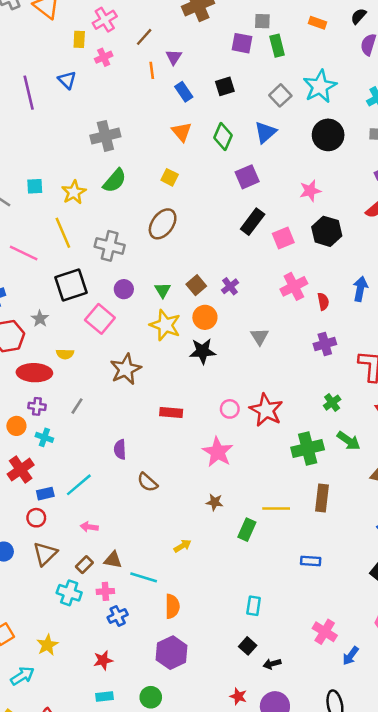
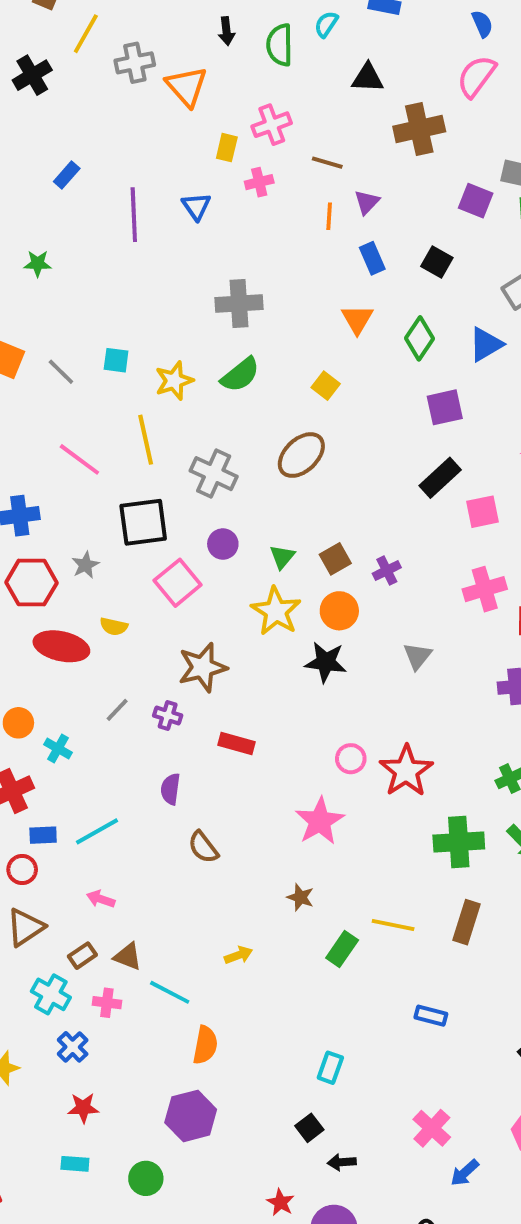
brown line: (144, 37) -> (327, 163), turned 54
black square: (225, 86) -> (437, 262), turned 36
purple cross: (37, 406) -> (168, 715), moved
red rectangle: (171, 412) -> (236, 744), moved
blue cross: (118, 616) -> (73, 1047), moved, turned -30

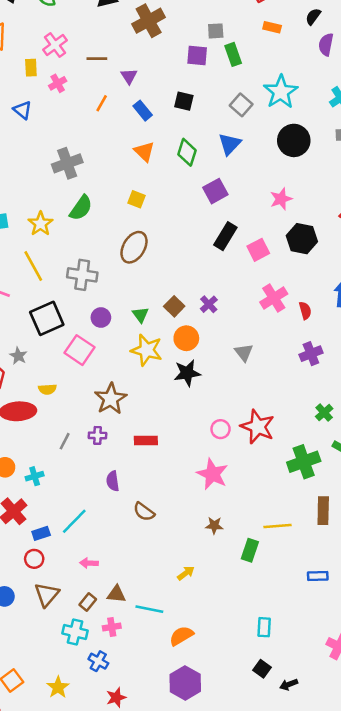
orange line: (329, 216) -> (102, 103), moved, turned 42
cyan cross: (58, 748) -> (35, 476), turned -30
orange semicircle: (205, 1045) -> (181, 636), turned -115

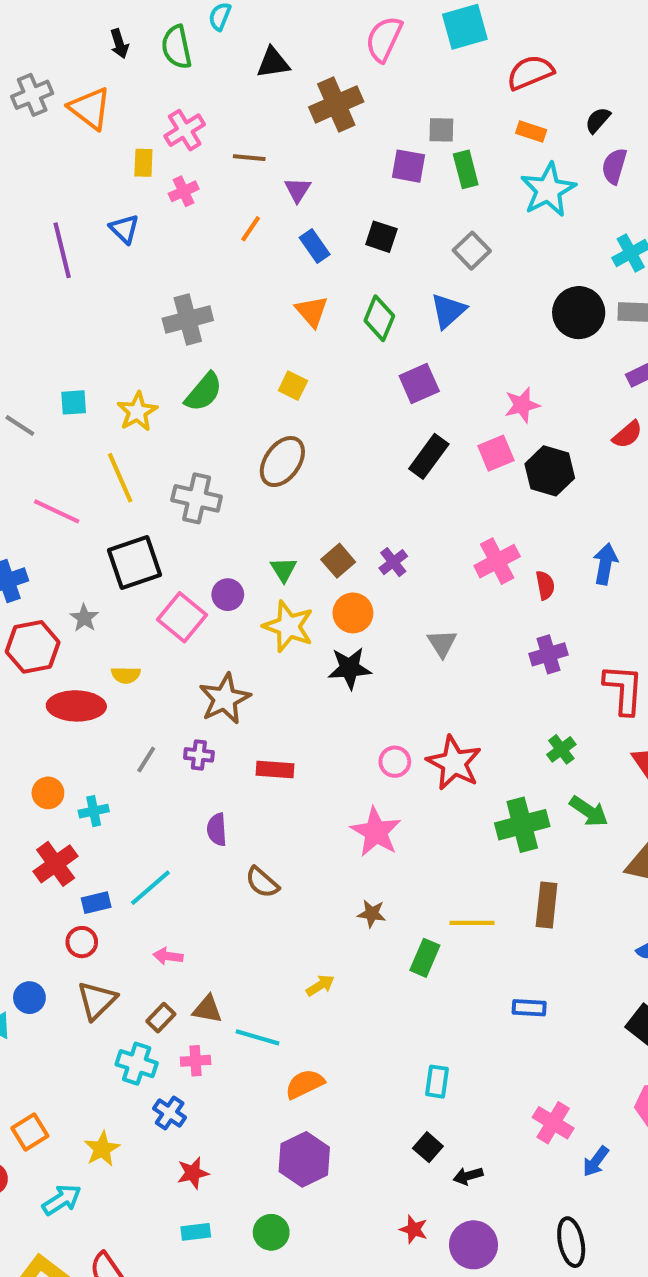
cyan star: (281, 92) -> (548, 190), moved
black circle: (294, 140) -> (579, 313), moved
pink square: (258, 250) -> (496, 453), moved
purple circle: (101, 318) -> (228, 595), moved

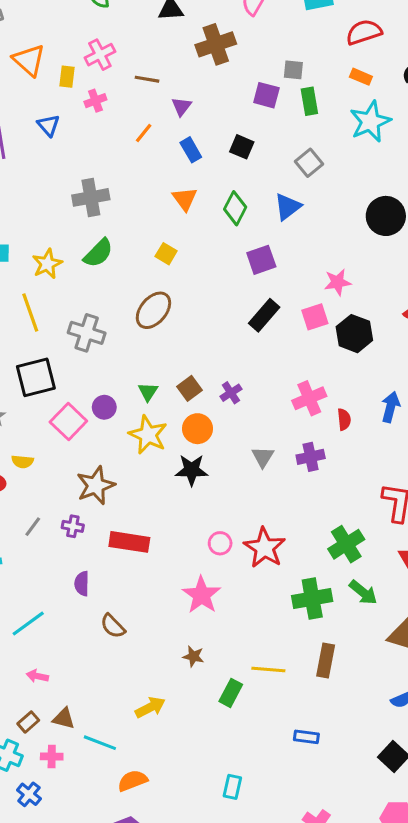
orange triangle: (90, 108) -> (29, 60), moved
purple cross: (549, 654) -> (311, 457), moved
green cross: (561, 749) -> (346, 544), size x1.6
red rectangle: (275, 770) -> (129, 542), size x1.4
yellow arrow: (320, 985) -> (150, 707), size x1.4

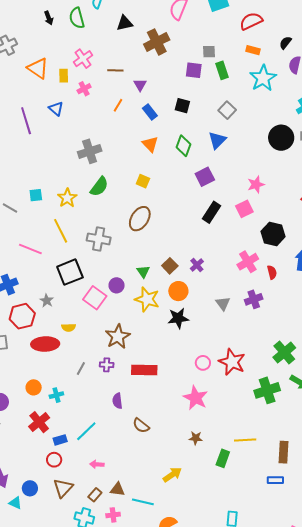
black hexagon: (354, 334) -> (273, 234), moved
brown rectangle: (326, 660) -> (284, 452), moved

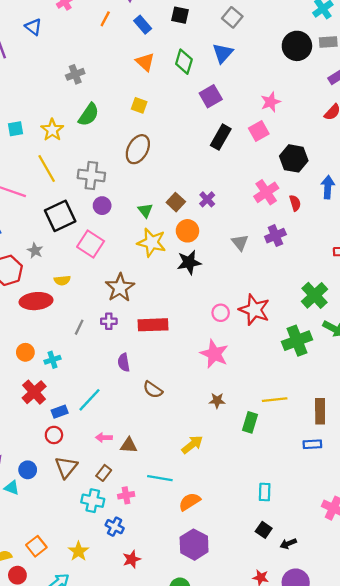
gray cross: (90, 151) -> (75, 74), size x0.7
purple circle: (117, 285) -> (102, 206), moved
brown triangle: (117, 489) -> (129, 445), moved

